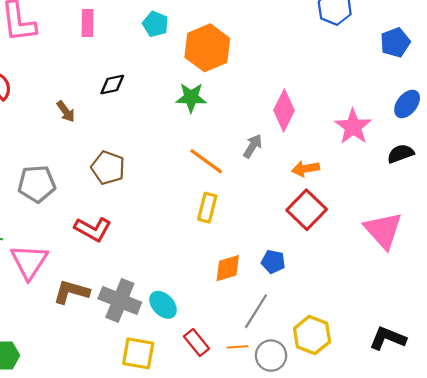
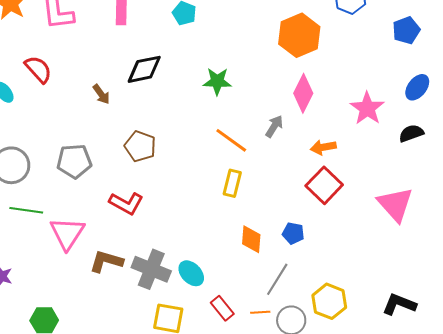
orange hexagon: (207, 48) -> (299, 35), moved
black diamond: (112, 85) -> (144, 69), size x1.5
orange diamond: (228, 268) -> (251, 239), turned -68

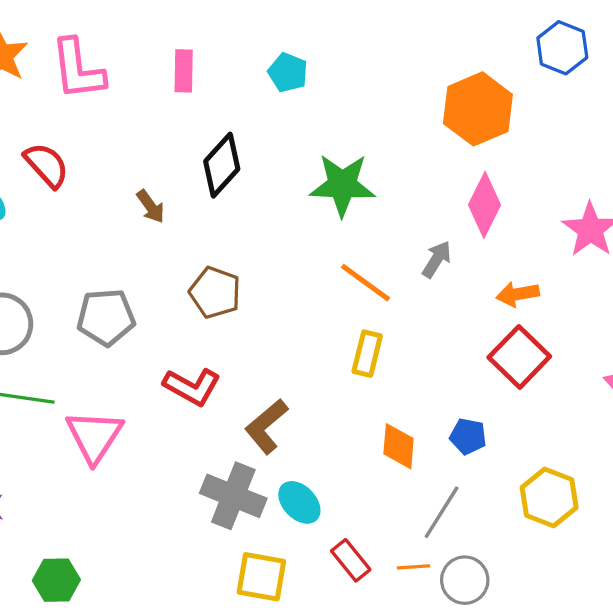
black diamond: (144, 69) -> (222, 165), turned -36
green star: (217, 81) -> (342, 185), size x1.4
brown L-shape: (106, 261) -> (266, 426), moved, turned -56
yellow hexagon: (329, 301) -> (549, 497), moved

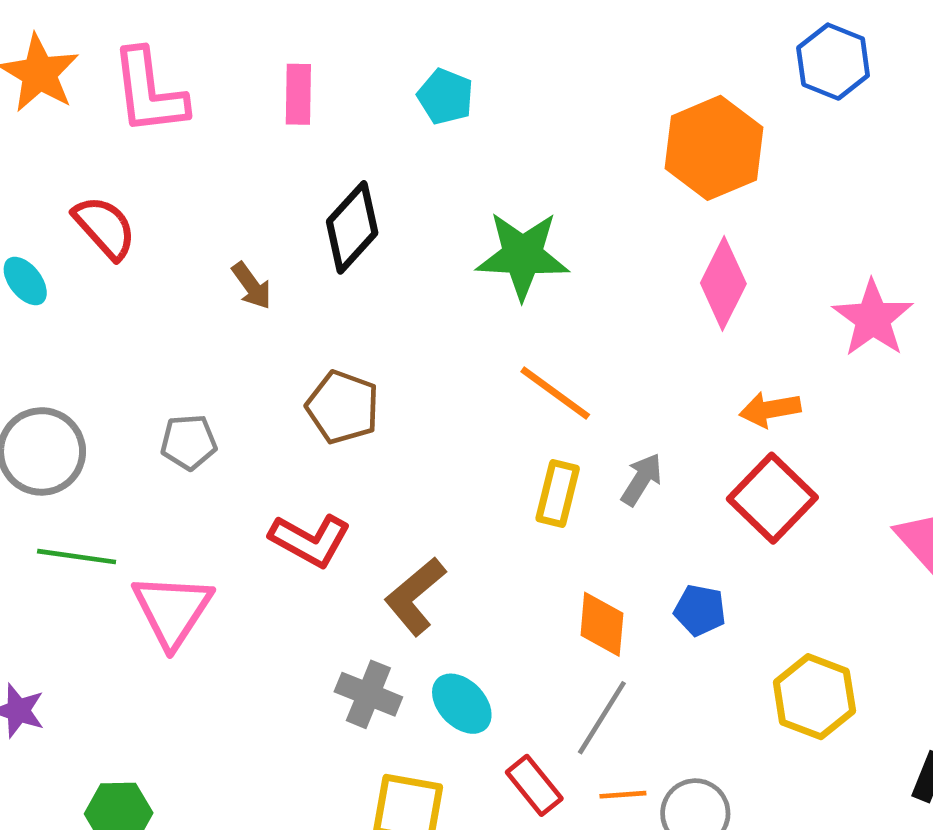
gray arrow: (437, 259) -> (642, 479), moved
gray pentagon: (106, 317) -> (189, 442), size x0.7
gray cross: (233, 496) -> (368, 694), size x0.7
gray line: (442, 512) -> (602, 718), moved

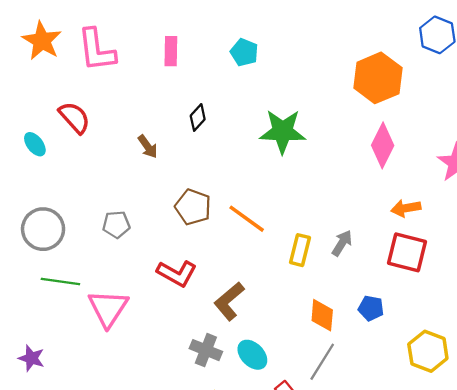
black diamond: (352, 227) -> (198, 117), size x0.6
orange line: (555, 393) -> (247, 219), moved
red square: (772, 498) -> (407, 252), turned -30

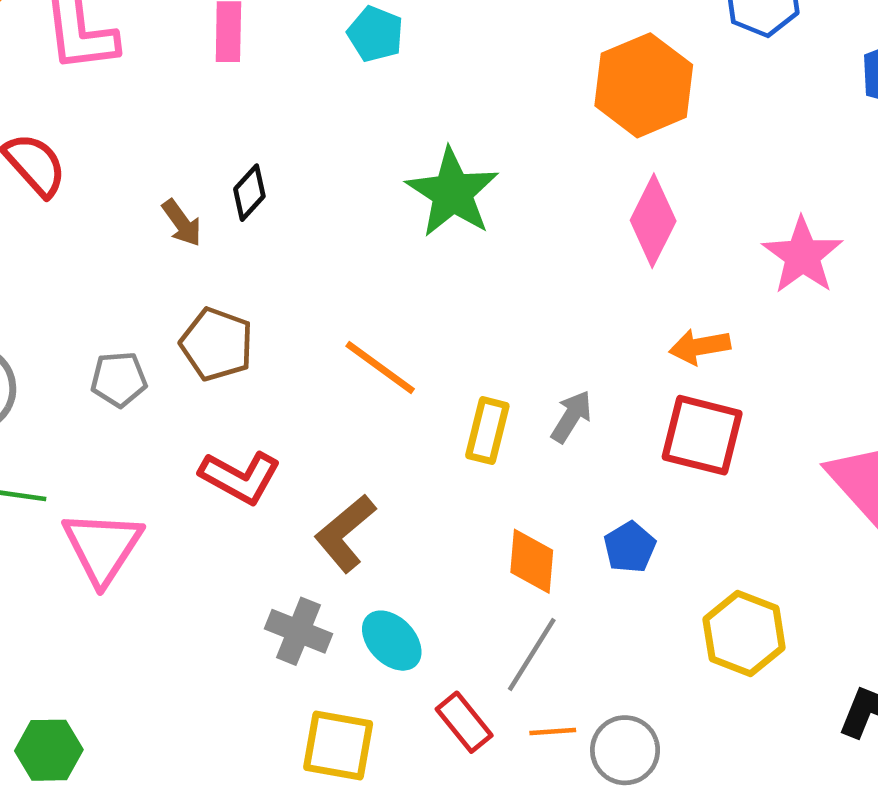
black diamond: (198, 117) -> (249, 193), moved
green star: (283, 131) -> (452, 193), turned 30
brown pentagon: (193, 207) -> (217, 344), moved
blue pentagon: (371, 308) -> (630, 547), turned 30

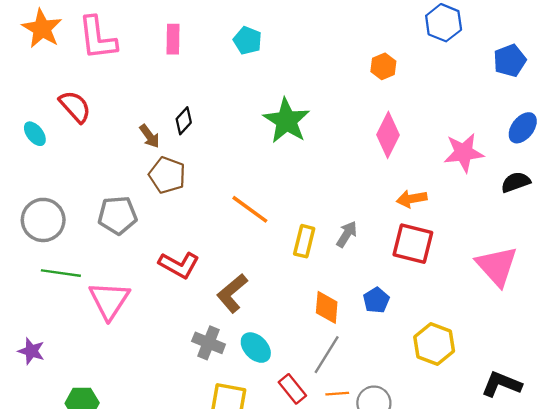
orange hexagon: (644, 85) -> (383, 66), size x0.5
pink star: (802, 256) -> (464, 153), turned 30
brown pentagon: (217, 344) -> (167, 175), moved
gray pentagon: (119, 379) -> (118, 215), size x1.4

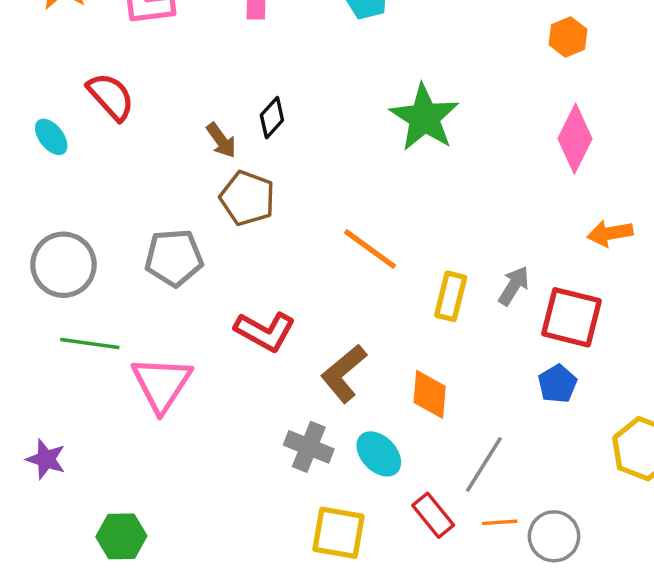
red square: (413, 244) -> (572, 317), moved
orange diamond: (327, 307) -> (430, 394), moved

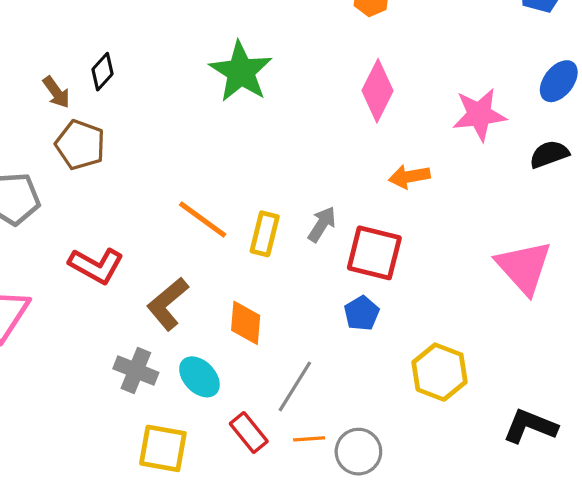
orange line: (370, 249) -> (203, 219), moved

